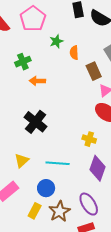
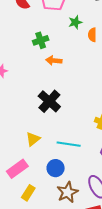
yellow rectangle: (35, 211) -> (28, 193), moved

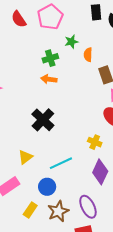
green cross: (41, 40) -> (50, 58), moved
cyan line: (69, 144) -> (61, 163), turned -35
yellow rectangle: (28, 193) -> (30, 210), moved

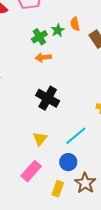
green star: (71, 42) -> (58, 30), moved

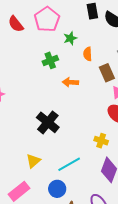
green star: (58, 30) -> (70, 38), moved
orange arrow: (43, 57) -> (70, 82), moved

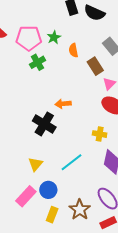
pink pentagon: (47, 19) -> (29, 38), moved, turned -30
orange arrow: (70, 82) -> (63, 104), moved
blue circle: (57, 189) -> (48, 190), moved

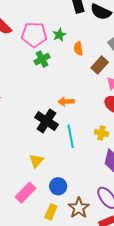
brown rectangle: (95, 66) -> (100, 65), turned 72
cyan line: (71, 162) -> (71, 136), moved, turned -65
blue circle: (48, 190) -> (58, 186), moved

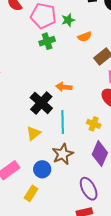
orange semicircle: (78, 48) -> (85, 37), turned -112
yellow triangle: (36, 161) -> (33, 133), moved
brown star: (79, 208) -> (63, 154), moved

